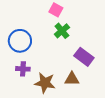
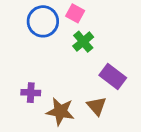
blue circle: (20, 41) -> (43, 21), moved
brown triangle: (72, 79) -> (97, 106), turned 49

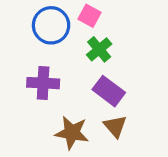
purple rectangle: (113, 77) -> (109, 91), moved
purple cross: (31, 93) -> (43, 83), moved, size x1.4

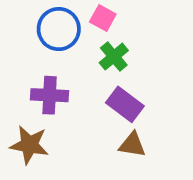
brown triangle: (115, 126) -> (132, 145), turned -40
brown star: (72, 133) -> (29, 145), moved

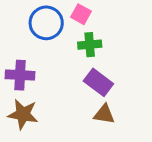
green cross: (114, 57) -> (90, 45), turned 35
purple cross: (50, 95) -> (20, 75), moved

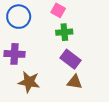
blue circle: (46, 23) -> (19, 17), moved
brown star: (23, 114) -> (29, 82), moved

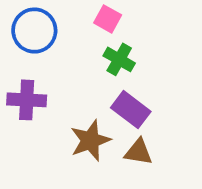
green cross: (64, 32) -> (119, 59), turned 35
brown star: (29, 82) -> (90, 140), moved, turned -30

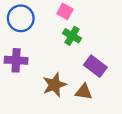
purple rectangle: (131, 110) -> (95, 66), moved

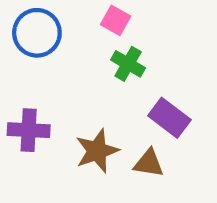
purple cross: (16, 60) -> (29, 130), moved

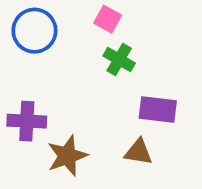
purple rectangle: (169, 118) -> (158, 110), turned -30
brown star: (97, 151) -> (67, 156), moved

